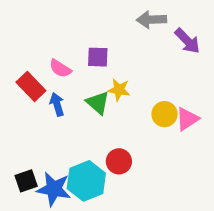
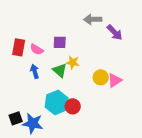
red rectangle: (31, 86) -> (19, 47), moved, turned 54
cyan hexagon: (86, 181) -> (57, 102), moved

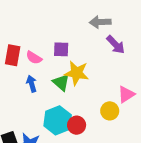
purple arrow: (115, 32) -> (116, 45), moved
yellow star: (73, 62) -> (77, 73), size x1.5
yellow circle: (101, 77) -> (110, 111), moved

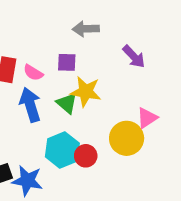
gray arrow: (100, 22) -> (86, 29), moved
blue arrow: (32, 84) -> (30, 105), size x1.6
yellow circle: (110, 111) -> (127, 138), size x1.5

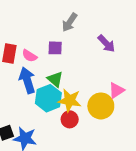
gray arrow: (86, 29) -> (70, 22), turned -54
yellow star: (86, 92) -> (70, 100), moved
cyan hexagon: (62, 150) -> (48, 98), moved

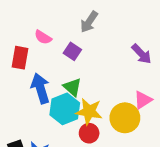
purple arrow: (106, 44) -> (142, 54), moved
purple square: (55, 48) -> (72, 51), turned 32
pink semicircle: (29, 56) -> (43, 37), moved

